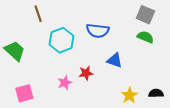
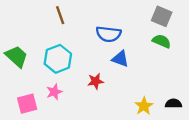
brown line: (38, 14) -> (60, 15), moved
cyan hexagon: (62, 40) -> (58, 59), moved
blue triangle: (115, 60) -> (120, 59), moved
pink star: (65, 83) -> (54, 92), moved

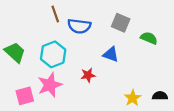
gray square: (162, 16) -> (121, 23), moved
blue semicircle: (109, 34) -> (79, 26), moved
pink star: (54, 92) -> (50, 85), size x1.6

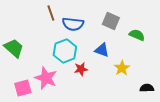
cyan hexagon: (53, 54) -> (65, 51), moved
pink star: (50, 85) -> (46, 78), turned -30
yellow star: (133, 98) -> (122, 68), moved

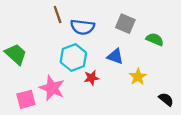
black semicircle: (147, 88) -> (166, 99), turned 40

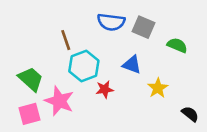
brown line: (58, 15) -> (66, 40), moved
blue semicircle: (82, 27) -> (111, 22), moved
green trapezoid: (16, 54) -> (31, 79), moved

